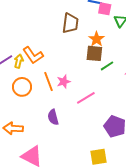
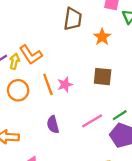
brown square: (94, 53) -> (103, 77), moved
green line: (107, 66) -> (120, 115), moved
pink line: (86, 98) -> (92, 121), moved

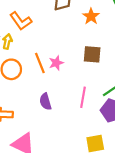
orange L-shape: (31, 55) -> (21, 21), moved
pink line: (92, 121) -> (83, 97), turned -48

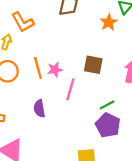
orange star: (91, 16) -> (109, 22), moved
pink line: (83, 97) -> (70, 89), moved

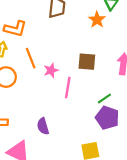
orange L-shape: (23, 22) -> (15, 29), turned -40
orange line: (38, 68) -> (31, 58), moved
purple semicircle: (39, 109) -> (43, 126), moved

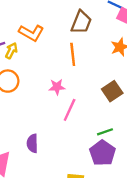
orange line: (31, 58) -> (73, 54), moved
brown square: (87, 62) -> (112, 91), moved, turned 36

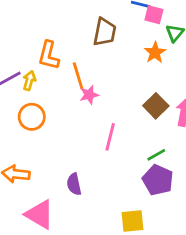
orange L-shape: (31, 33) -> (49, 55), turned 85
orange line: (73, 54) -> (78, 76), moved
pink star: (57, 87) -> (89, 95), moved

